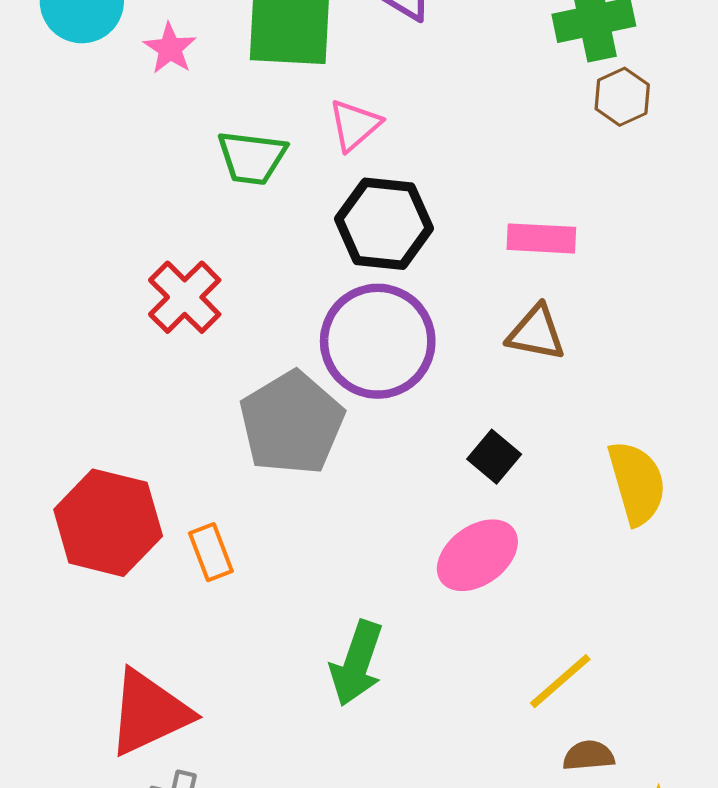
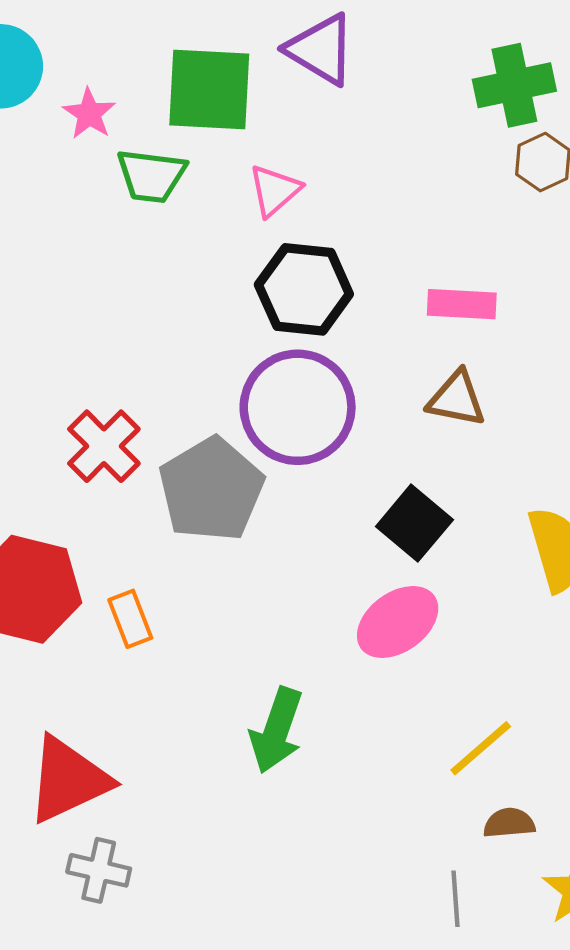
green trapezoid: (252, 158) -> (151, 176), moved
red cross: (185, 297) -> (104, 446), moved
black square: (494, 457) -> (414, 523), size x1.4

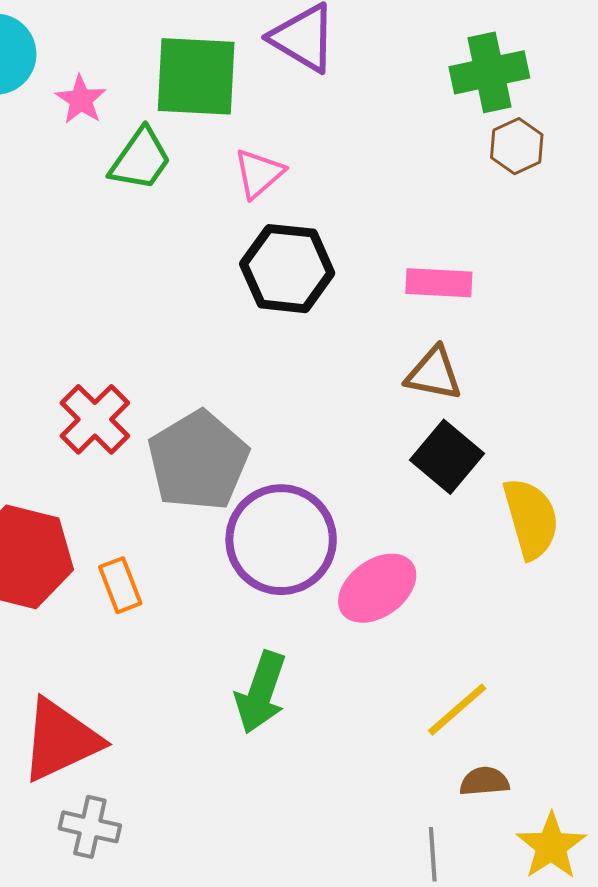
green trapezoid: (151, 176) -> (140, 159), turned -62
purple circle: (298, 407) -> (281, 540), moved
black square: (414, 523) -> (447, 457), moved

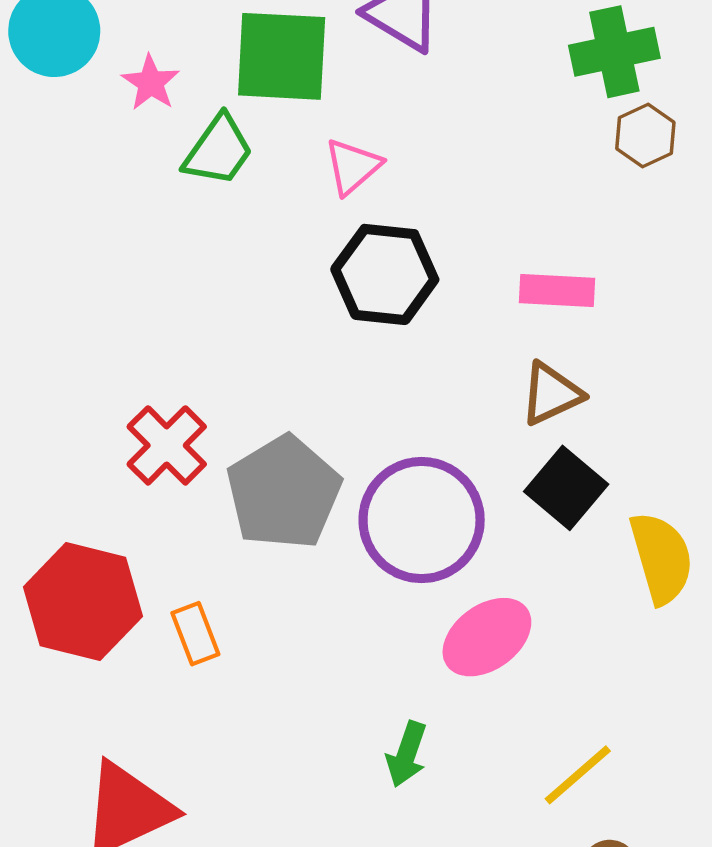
brown triangle: (434, 374) -> (551, 394), turned -36
purple circle: (281, 540) -> (422, 520), moved
green arrow: (261, 692) -> (407, 754), moved, size x0.7

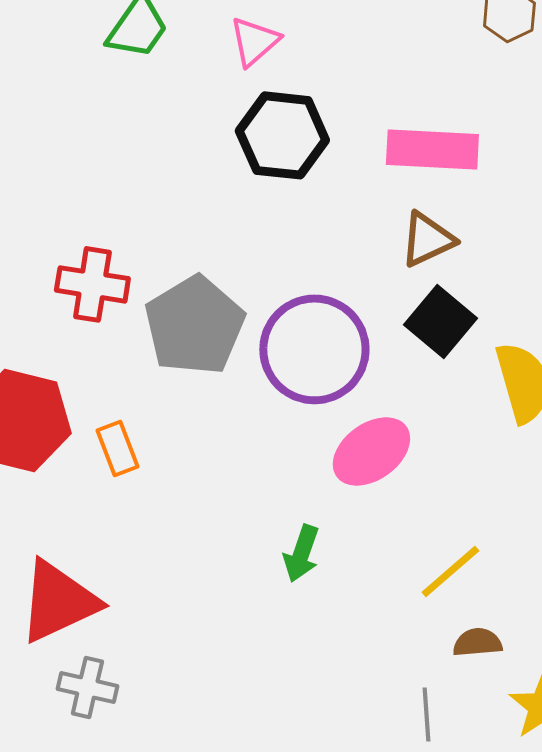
pink rectangle: (557, 290) -> (432, 149), size x1.4
red cross: (167, 445) -> (92, 284), turned -36

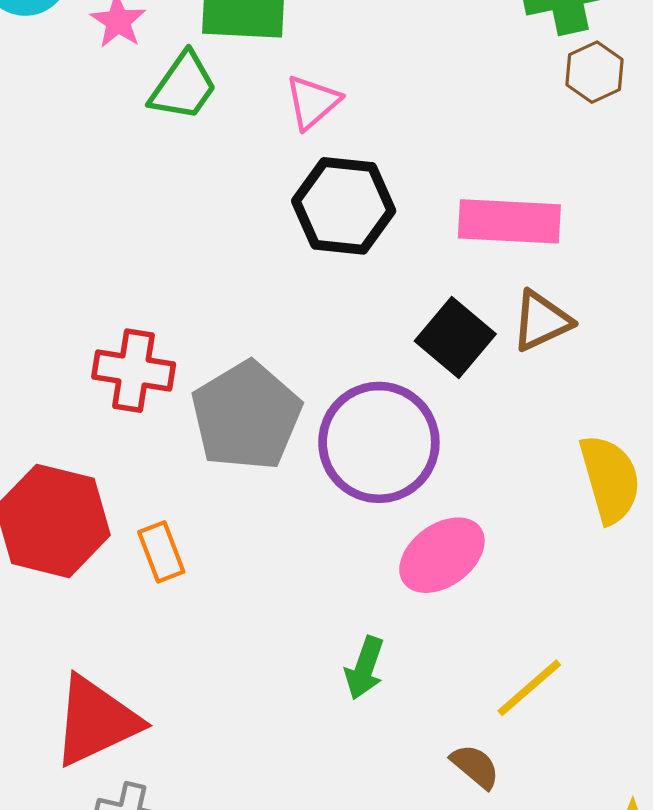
brown triangle: (427, 239) -> (541, 321), moved
black square: (440, 321) -> (455, 337), moved
brown semicircle: (477, 642) -> (475, 766), moved, turned 45

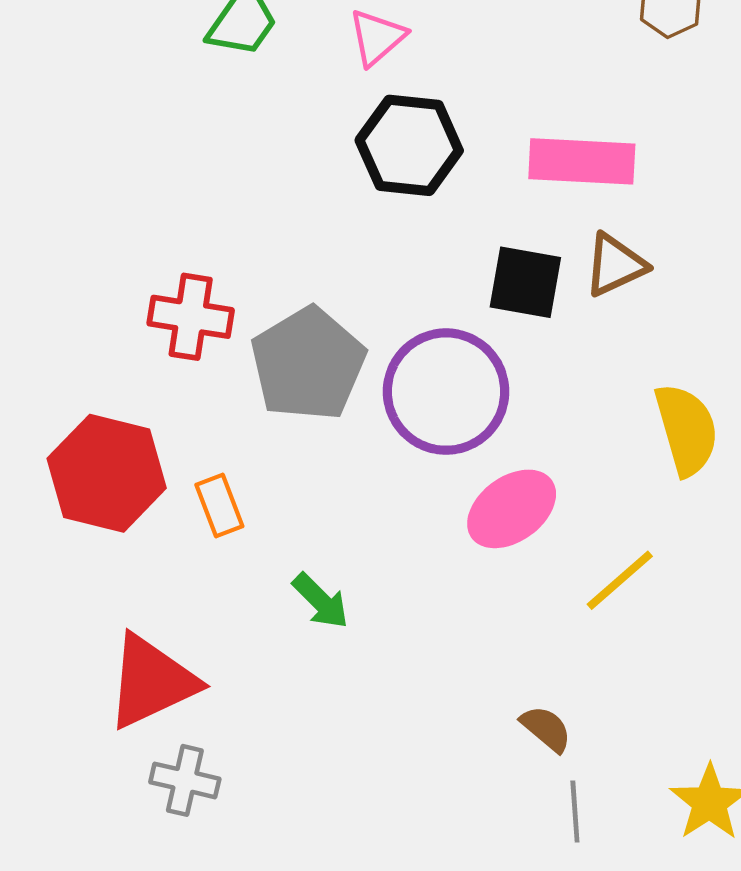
black square: (455, 337) -> (525, 282), turned -30
green arrow: (365, 668) -> (321, 601), moved, turned -64
yellow line: (529, 688) -> (620, 580), moved

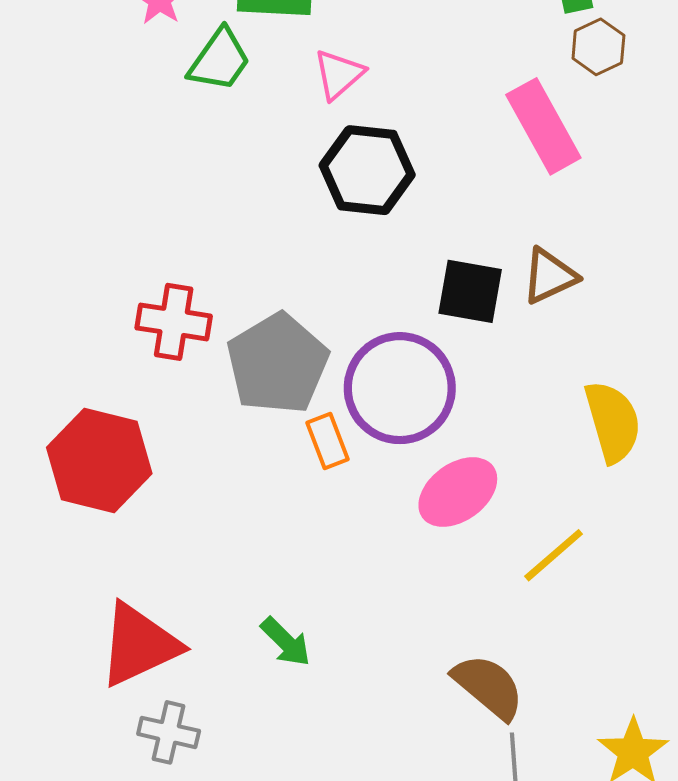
pink rectangle: (582, 161) -> (543, 126), moved, turned 58
orange rectangle: (219, 505) -> (327, 441), moved
green arrow: (321, 601) -> (286, 642), moved
brown semicircle: (546, 729) -> (488, 687), size x1.6

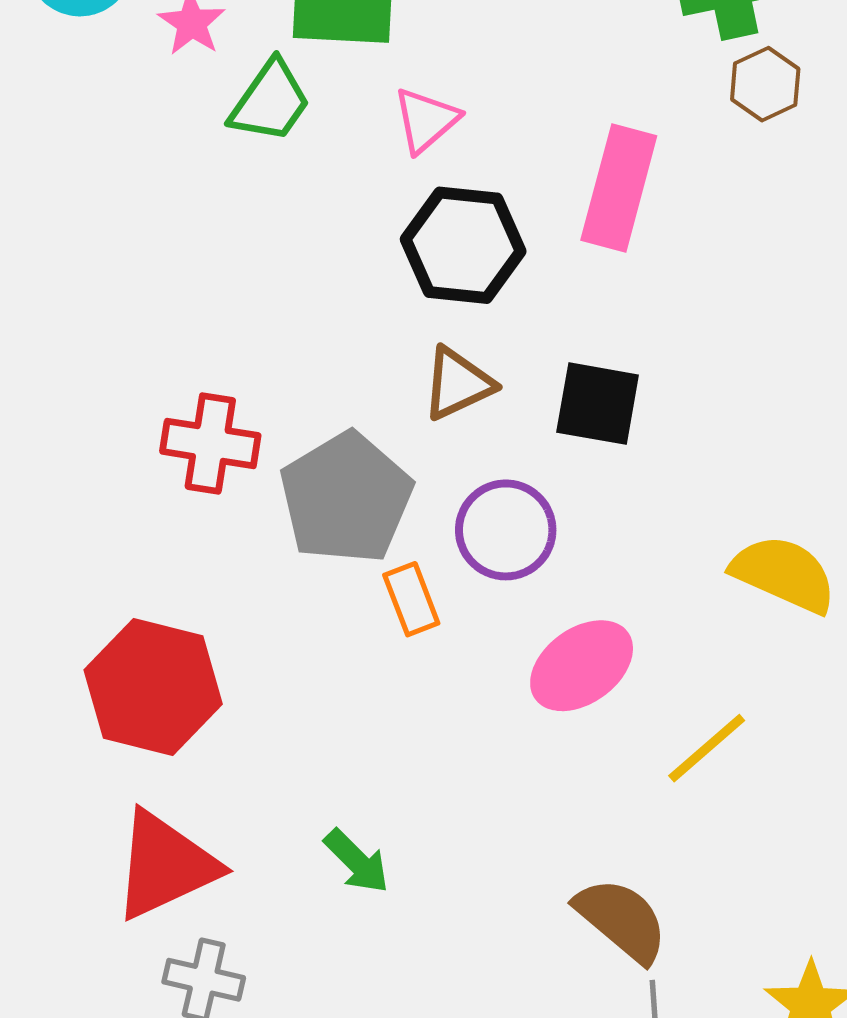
pink rectangle: (543, 126) -> (619, 188), moved, turned 44
brown triangle: (550, 276) -> (458, 384), moved
purple circle: (400, 388) -> (506, 530), size x0.7
yellow semicircle: (613, 422) -> (784, 574), turned -50
red hexagon: (99, 460) -> (153, 687), moved

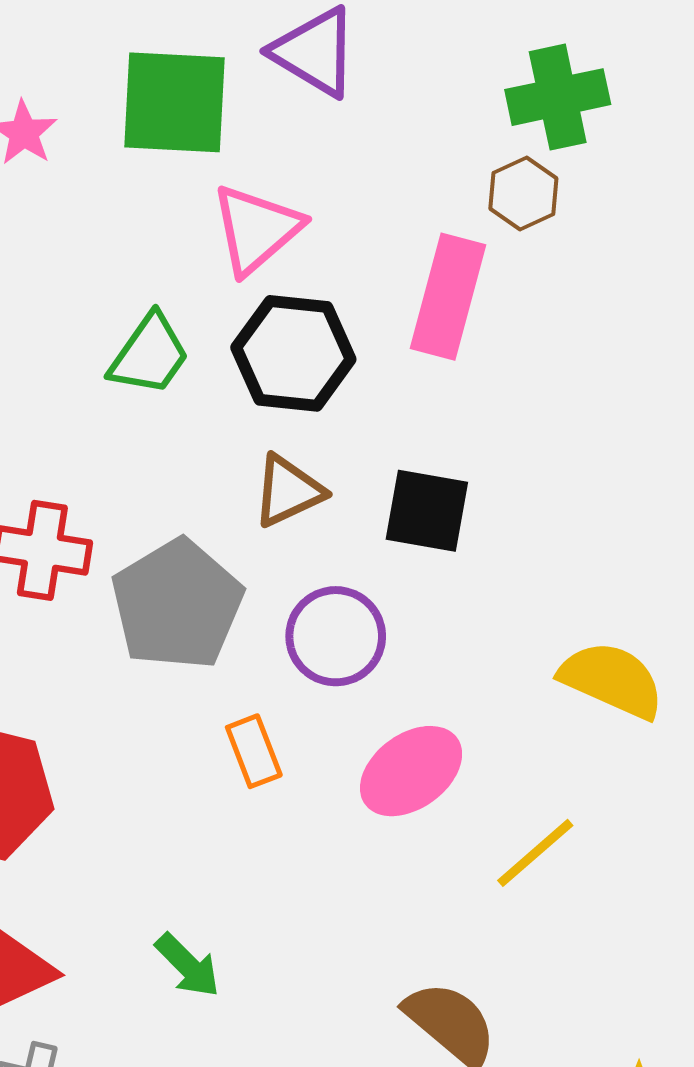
brown hexagon: (765, 84) -> (523, 194), moved
green trapezoid: (270, 101) -> (149, 355), moved
pink triangle: (426, 120) -> (256, 229), size x1.4
orange rectangle: (411, 599) -> (254, 751), moved

